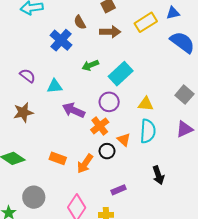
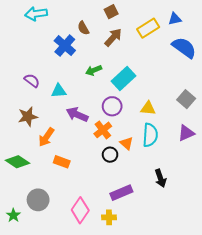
brown arrow: (110, 32) -> (113, 37), turned -48
orange arrow: (85, 164) -> (46, 137), moved
purple rectangle: (119, 190) -> (121, 193), size x1.5

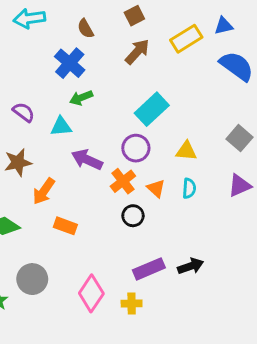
brown semicircle: (83, 28) -> (86, 29), moved
green arrow: (94, 70) -> (81, 98), moved
cyan semicircle: (150, 135) -> (189, 188), size x0.6
orange triangle: (127, 143) -> (156, 188), moved
black arrow: (160, 178) -> (191, 266), moved, turned -90

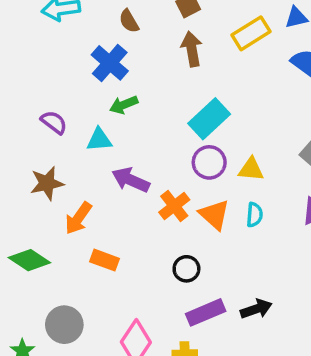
brown arrow: (137, 52) -> (192, 49), turned -52
purple circle: (136, 148) -> (209, 162), moved
orange triangle: (156, 188) -> (214, 215), size x1.4
black circle: (133, 216) -> (186, 269), moved

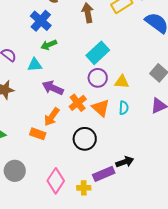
orange arrow: (78, 218) -> (52, 117), moved
black circle: (186, 269) -> (85, 139), size x1.5
purple rectangle: (206, 312) -> (104, 174), moved

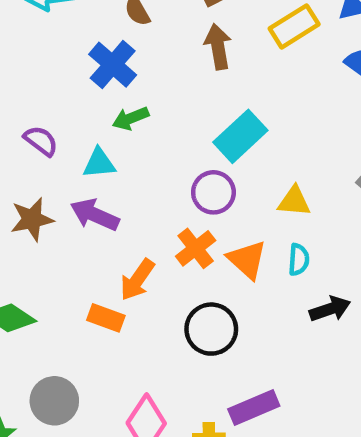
purple circle: (98, 78) -> (213, 192), moved
purple arrow: (53, 88) -> (95, 215), moved
black arrow: (125, 162) -> (330, 309), moved

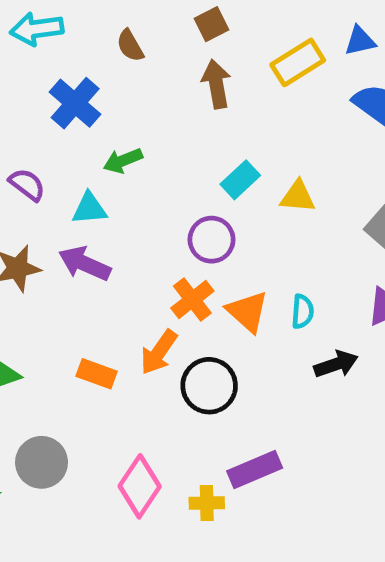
blue cross: (113, 65) -> (75, 103), moved
cyan rectangle: (240, 136) -> (240, 180), size x0.7
yellow triangle: (294, 201) -> (298, 197), moved
orange arrow: (137, 280) -> (159, 352), moved

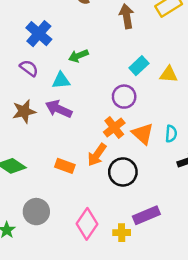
blue cross: (75, 103) -> (39, 34), moved

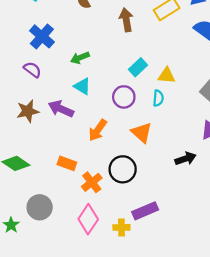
cyan triangle: (61, 81) -> (82, 86), moved, turned 36
orange cross: (114, 127) -> (92, 182), moved
cyan semicircle: (171, 134) -> (158, 98), moved
orange arrow: (97, 155) -> (98, 130), moved

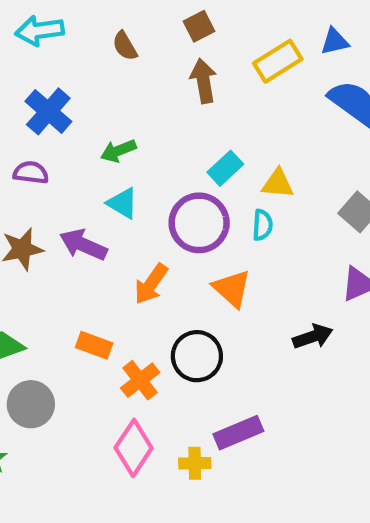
purple semicircle: (32, 70) -> (31, 173), turned -30
purple circle: (124, 97) -> (199, 223), size x1.4
gray circle: (40, 207) -> (31, 404), moved

